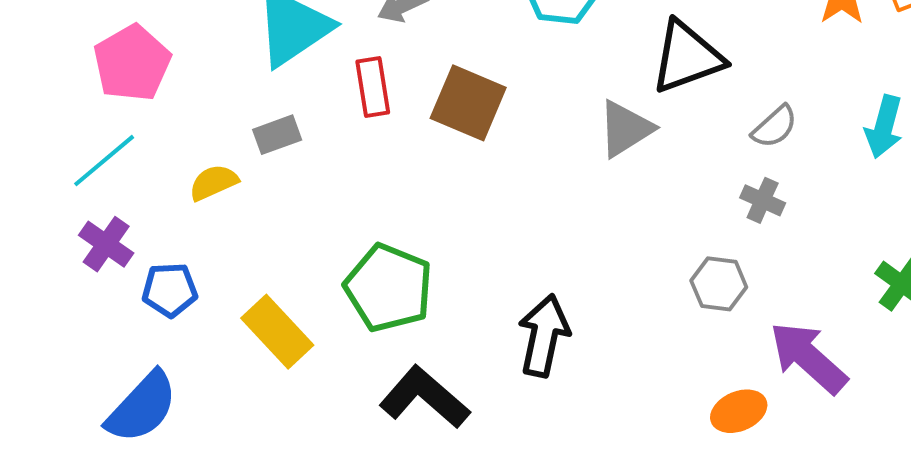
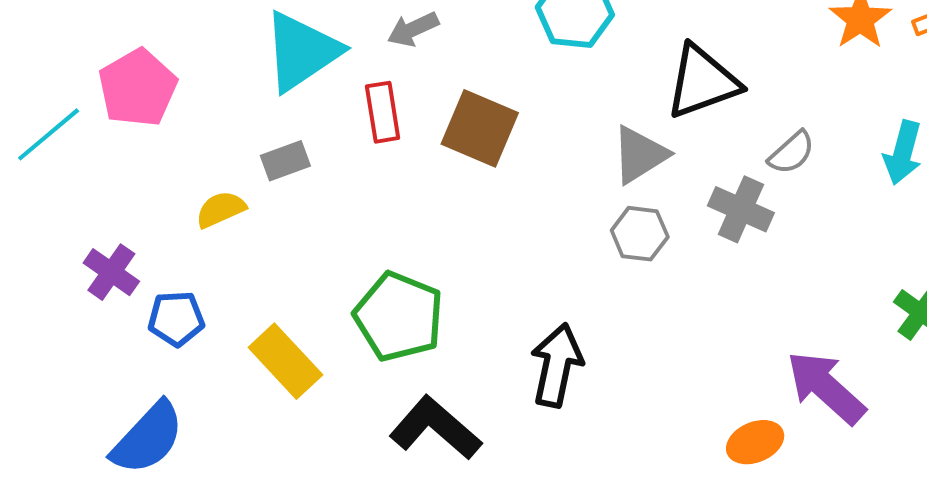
cyan line: (104, 161) -> (49, 134), moved
gray cross: (763, 200) -> (741, 209), moved, size x1.4
gray hexagon: (719, 284) -> (640, 234), moved

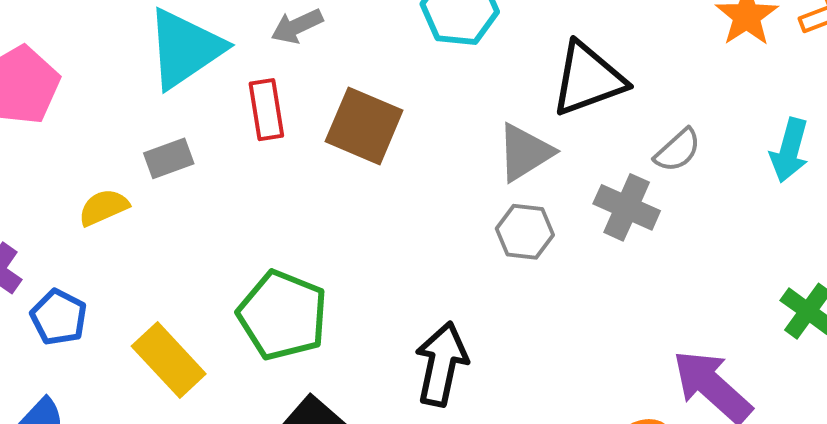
blue pentagon: (176, 319) -> (59, 317), turned 30

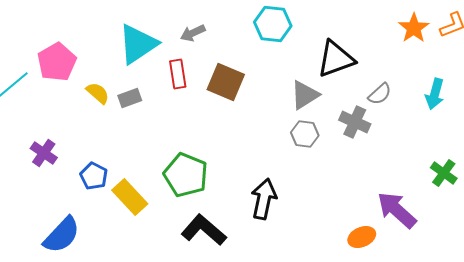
yellow semicircle: (104, 207) -> (98, 93), moved, turned 65
blue pentagon: (59, 317) -> (94, 176), moved

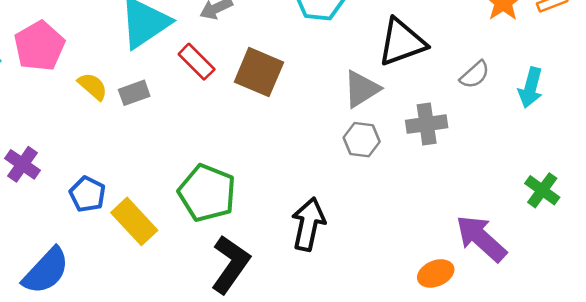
red rectangle: (178, 74) -> (197, 62), turned -36
gray semicircle: (380, 94) -> (475, 75), moved
gray cross: (355, 122) -> (427, 124), turned -32
black L-shape: (204, 230) -> (230, 264), turned 84

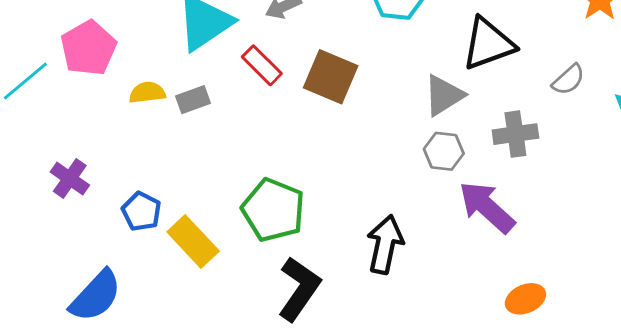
yellow semicircle: (93, 86) -> (147, 93), turned -48
purple arrow: (481, 238) -> (487, 207), moved

